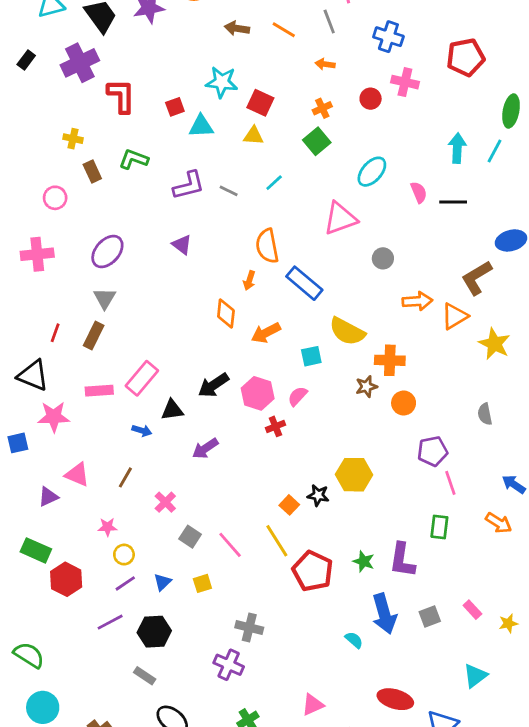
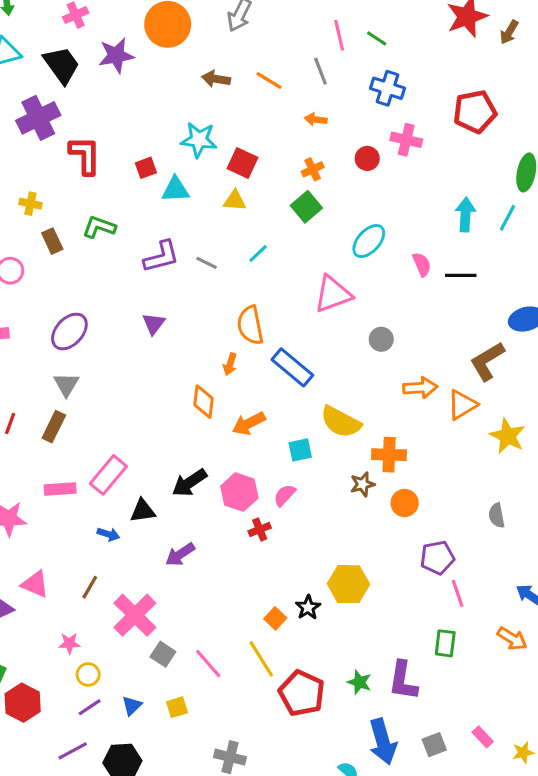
purple triangle: (182, 245) -> (154, 324), turned 30
black star: (318, 495) -> (308, 607), turned 30
pink cross: (165, 502) -> (135, 615), size x1.8

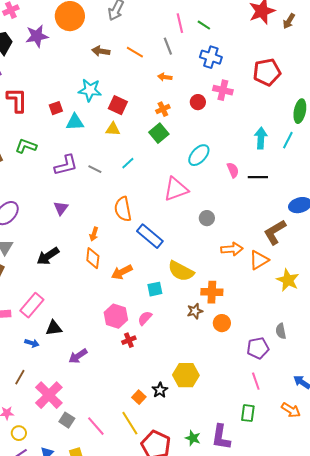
orange arrow: (230, 364) -> (94, 234), moved
black arrow: (189, 483) -> (48, 256), moved
purple pentagon: (437, 558) -> (258, 348), moved

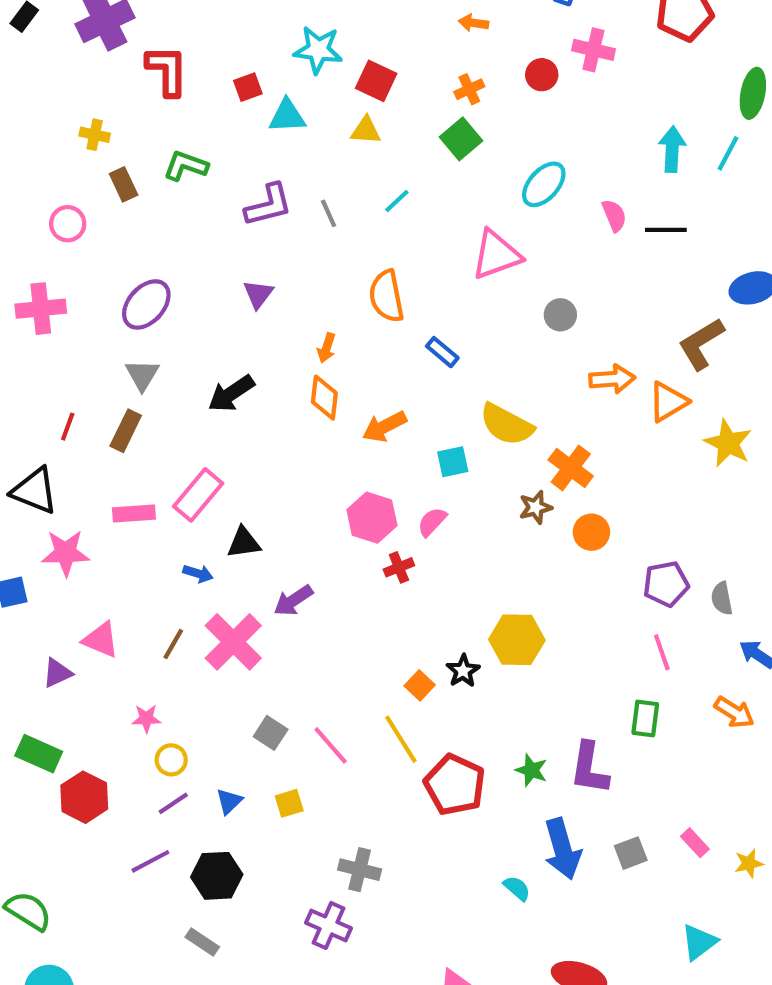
gray line: (95, 169) -> (329, 213), turned 40
blue rectangle: (150, 236) -> (442, 352), size x0.6
orange cross: (212, 292) -> (571, 468), turned 35
gray semicircle: (281, 331) -> (722, 598), moved
pink cross: (49, 395) -> (233, 642), moved

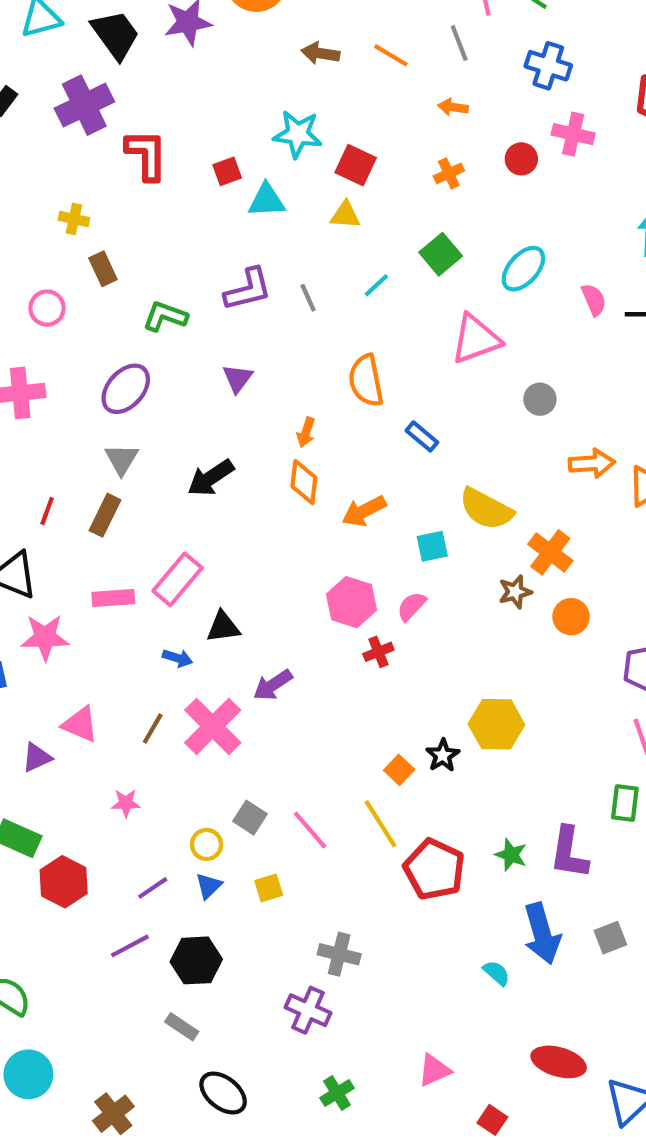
green square: (461, 139) -> (441, 254), moved
green L-shape: (186, 166) -> (165, 316), moved
yellow circle: (171, 760) -> (207, 844), moved

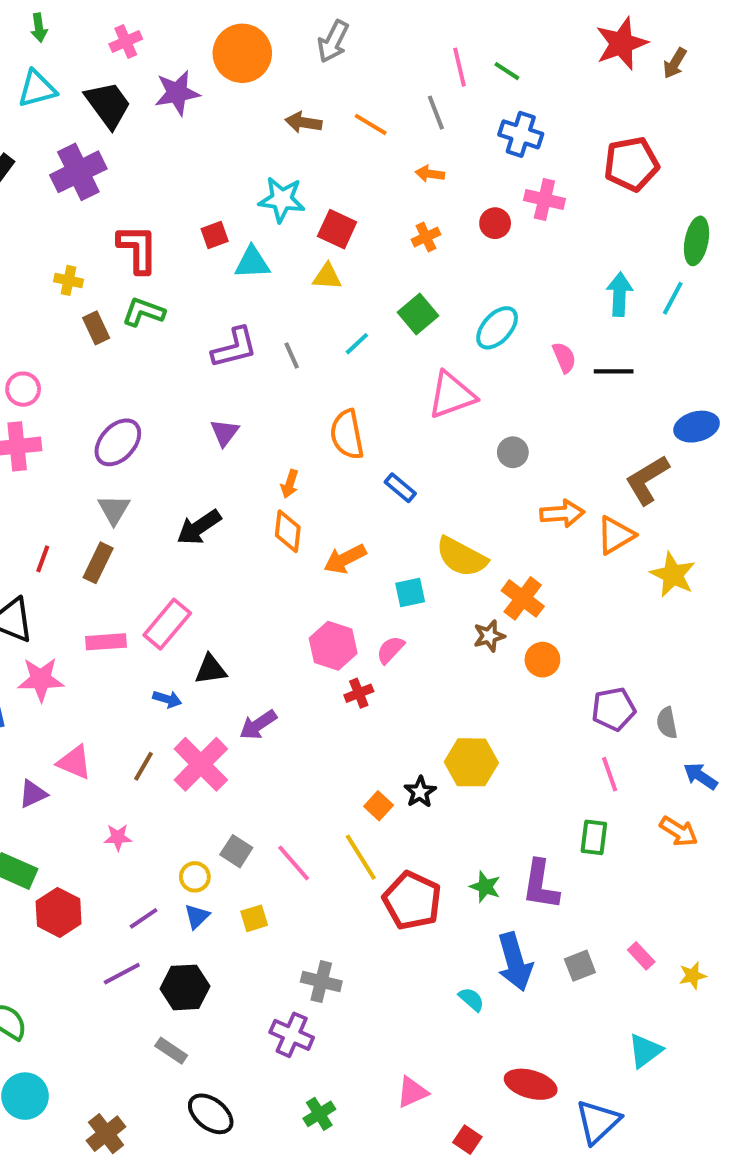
red L-shape: (146, 155) -> (138, 249), moved
pink circle: (47, 308) -> (23, 389), moved
green L-shape: (165, 316) -> (144, 312), moved

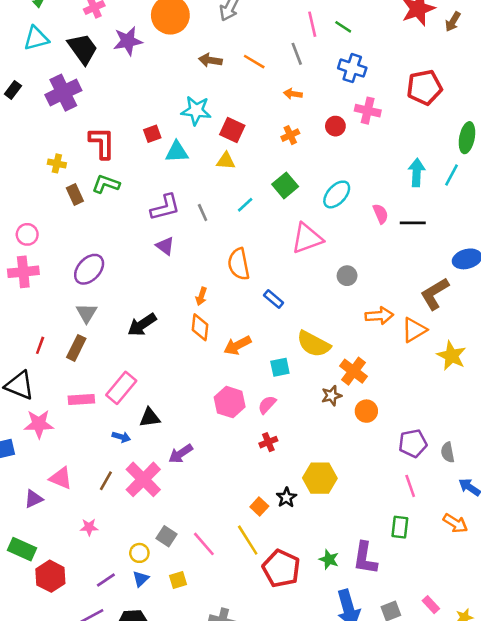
purple triangle: (225, 433) -> (165, 246), moved, turned -30
red cross: (359, 693) -> (268, 442), moved

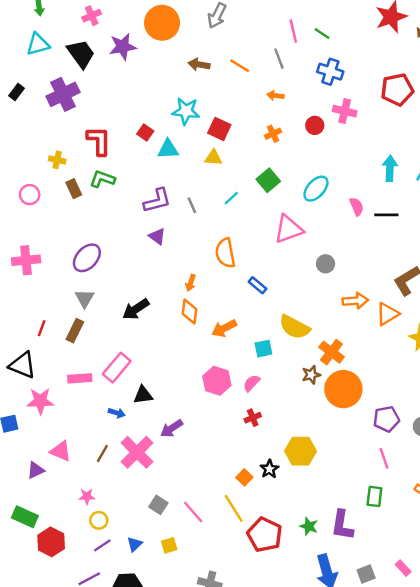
red square: (152, 134) -> (145, 133), turned -35
pink circle: (27, 234) -> (30, 195), moved
orange circle: (366, 411) -> (343, 389), size x1.8
yellow circle: (139, 553) -> (99, 520), moved

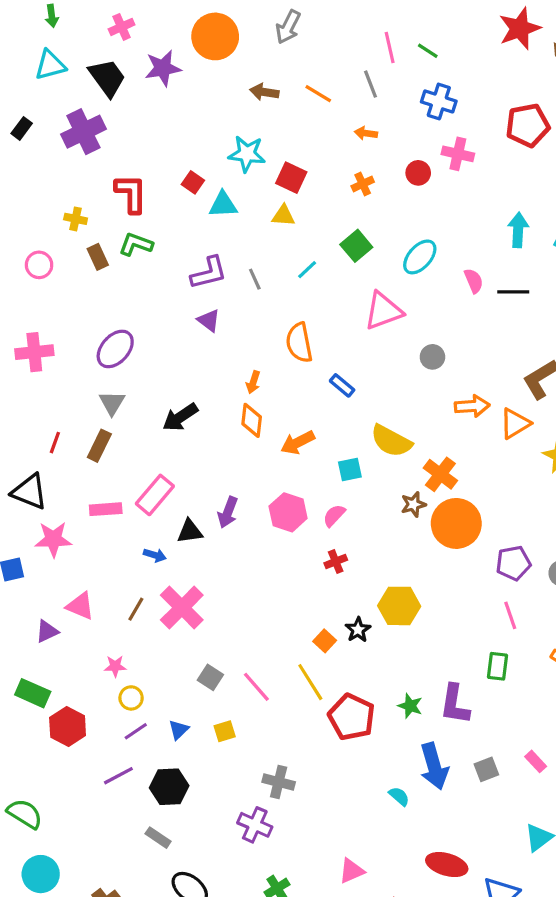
purple arrow: (172, 428) -> (228, 512), moved, turned -35

